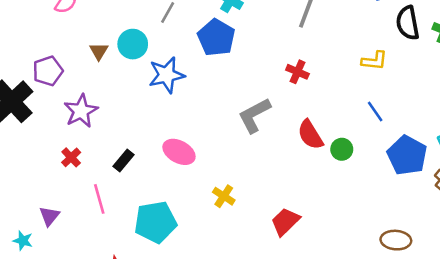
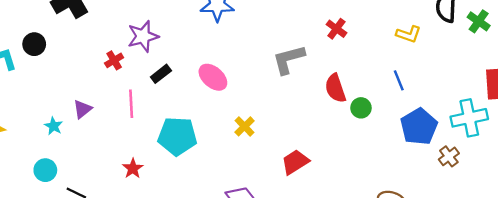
purple star: (81, 111) -> (143, 36), moved

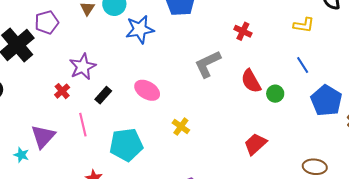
purple triangle: (82, 109) -> (43, 136), size x1.5
red trapezoid: (295, 162) -> (255, 144), moved

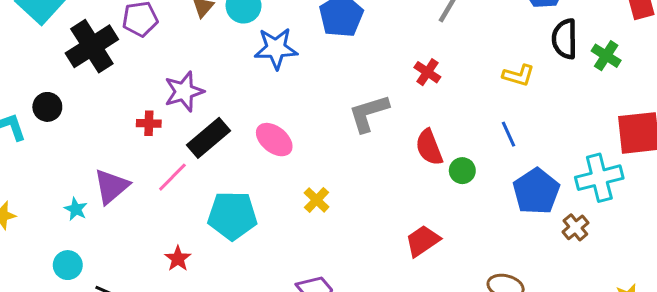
red cross: (62, 91) -> (149, 123), turned 35
black rectangle: (103, 95) -> (209, 138), size x1.6
pink line: (83, 125) -> (172, 177), turned 50

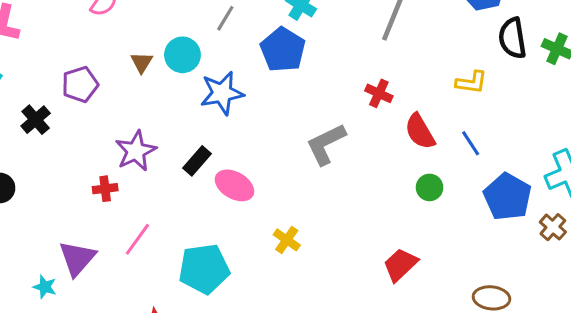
black cross: (92, 46) -> (36, 120), size x0.6
black rectangle: (209, 138) -> (197, 161), moved, size x0.7
red semicircle: (429, 147) -> (420, 131), moved

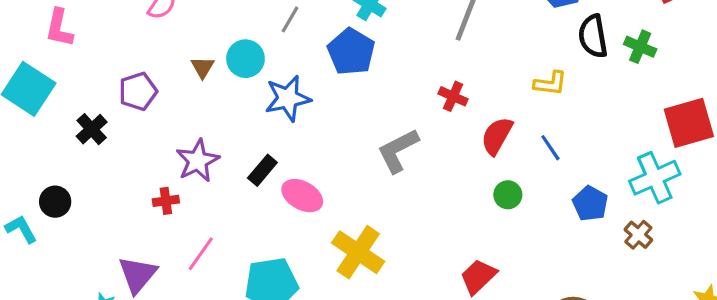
red semicircle: (420, 131) -> (497, 136), turned 60
blue pentagon: (508, 197) -> (590, 203), size x0.7
yellow cross: (287, 240) -> (358, 252), size x1.8

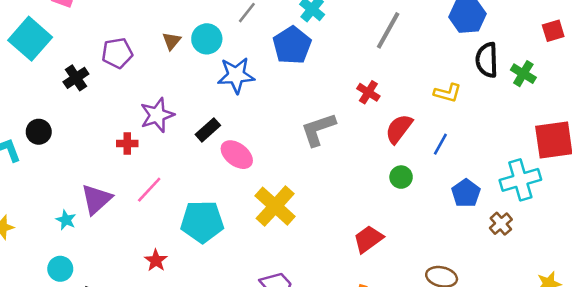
blue line: (550, 148) -> (440, 144), turned 55

